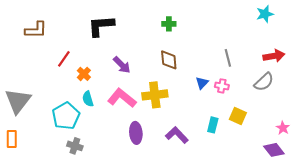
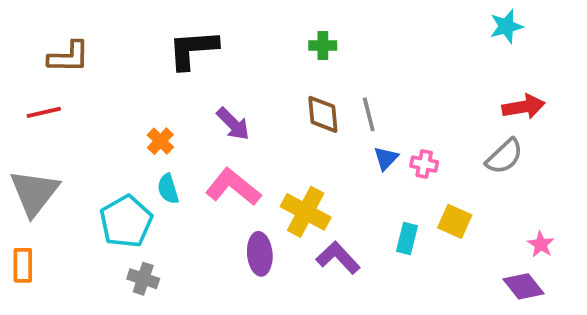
gray line: (228, 58) -> (369, 114), moved
red line: (64, 59) -> (44, 112), moved, turned 42
yellow cross: (155, 95) -> (306, 212), moved, turned 35

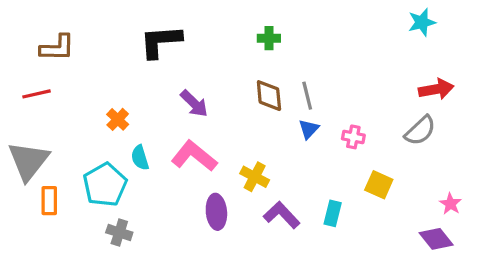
orange cross: (160, 141) -> (118, 119), moved
blue triangle: (386, 158) -> (309, 129), moved
yellow cross: (306, 212) -> (255, 177), size x0.7
cyan rectangle: (407, 239) -> (333, 213), moved
orange rectangle: (23, 265) -> (49, 201), moved

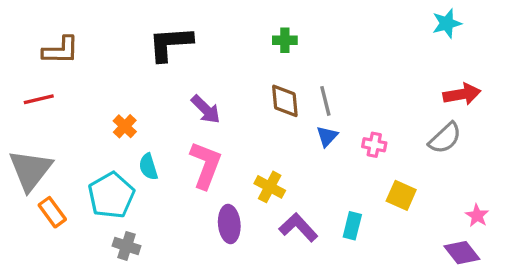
pink L-shape: (194, 156) -> (206, 165), turned 72
orange rectangle: (49, 201) -> (52, 212), turned -36

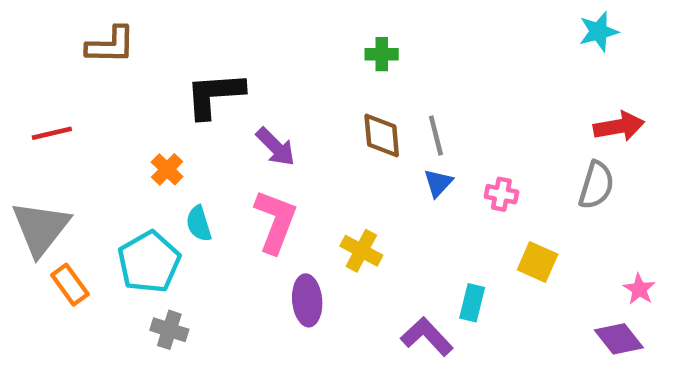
black L-shape: (170, 44) -> (215, 95), moved
brown L-shape: (61, 50) -> (111, 45), moved
gray semicircle: (445, 138) -> (596, 185), turned -30
purple L-shape: (298, 227) -> (427, 337), moved

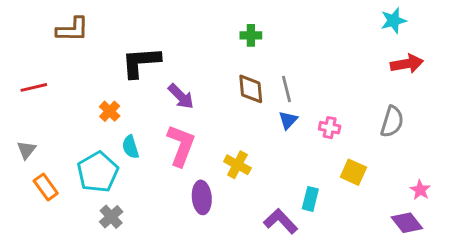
red arrow: (619, 126) -> (407, 64), moved
gray triangle: (41, 228) -> (26, 150), size x0.5
gray cross: (169, 330) -> (111, 217), turned 30

